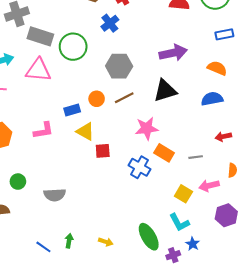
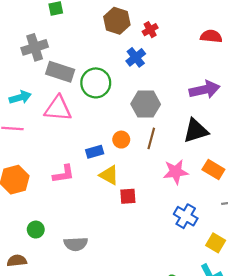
brown line: (124, 98) -> (151, 138), turned -48
orange rectangle: (164, 153) -> (213, 170), moved
blue cross: (139, 167) -> (186, 216), moved

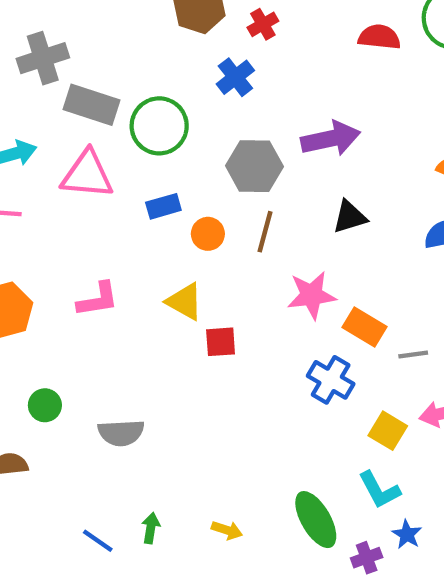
purple arrow: (205, 90) -> (331, 139), moved
black triangle: (196, 131) -> (350, 217), size x0.7
blue rectangle: (95, 152) -> (163, 206), moved
orange rectangle: (213, 170) -> (364, 327), moved

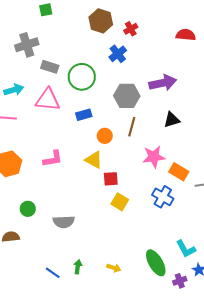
gray rectangle: (91, 105) -> (50, 67), size x0.7
orange circle: (208, 234) -> (105, 136), moved
yellow square: (388, 431) -> (120, 202), moved

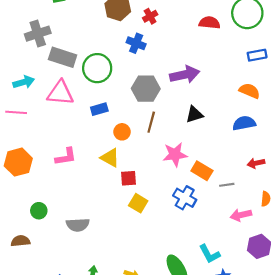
blue cross: (118, 54) -> (136, 43), turned -30
gray rectangle: (50, 67) -> (63, 57), size x1.4

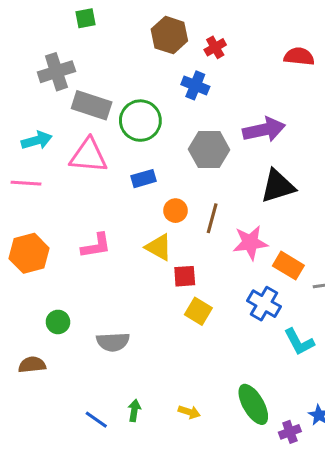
black triangle: (194, 115) -> (278, 186), size x1.4
brown line: (151, 122) -> (212, 218), moved
cyan L-shape: (210, 254) -> (299, 342), moved

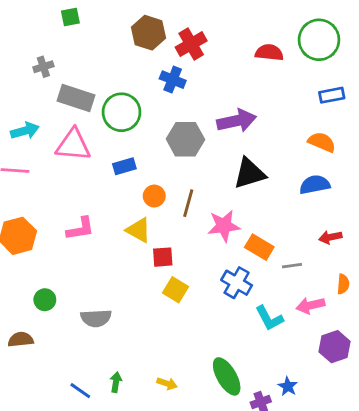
red cross: (215, 47) -> (191, 44), size x1.5
gray cross: (56, 72) -> (43, 67), size x0.6

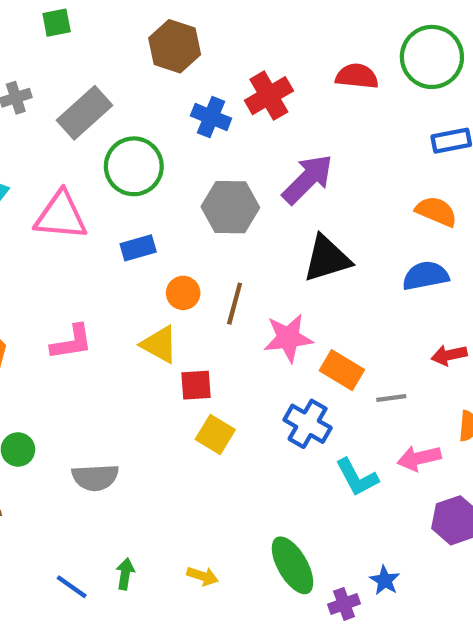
red cross: (191, 44) -> (269, 96), moved
gray rectangle: (76, 98) -> (84, 113), moved, turned -60
purple arrow: (237, 121) -> (308, 179), turned -33

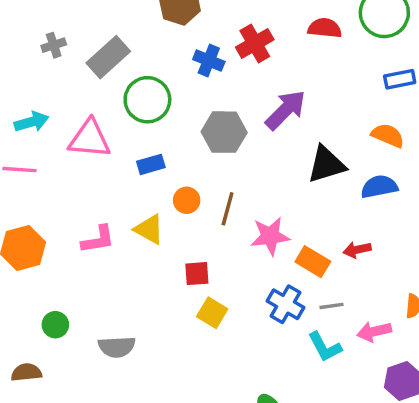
black triangle: (327, 259) -> (326, 164), moved
yellow triangle: (160, 344) -> (149, 229), moved
red arrow: (449, 355) -> (357, 250), moved
gray line: (391, 398) -> (332, 306), moved

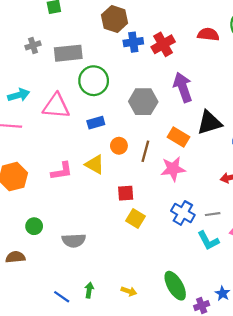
gray rectangle: (108, 57) -> (68, 53), turned 36
blue cross: (209, 60) -> (133, 42), moved, turned -30
purple arrow: (285, 110) -> (183, 87), turned -64
orange rectangle: (313, 262) -> (178, 137), moved

